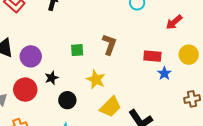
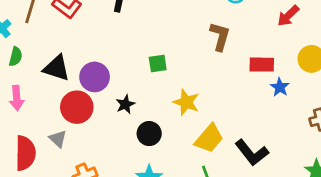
brown L-shape: (109, 44) -> (220, 36), moved
red circle: (25, 90) -> (77, 107), moved

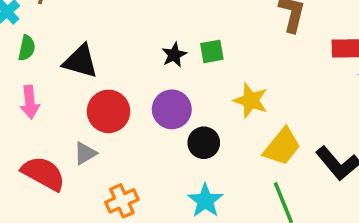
purple circle: (95, 77) -> (172, 109), moved
black star: (125, 104) -> (174, 55), moved
gray triangle: (58, 139) -> (85, 153), turned 48
red semicircle: (25, 153) -> (43, 173), turned -60

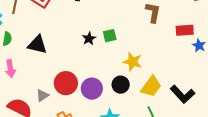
purple circle: (172, 109) -> (92, 89), moved
red circle: (109, 111) -> (66, 83), moved
black circle: (204, 143) -> (121, 85), moved

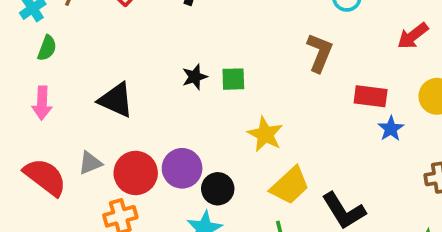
black triangle: (37, 45) -> (116, 100), moved
red circle: (66, 83) -> (136, 173), moved
black circle: (121, 85) -> (218, 189), moved

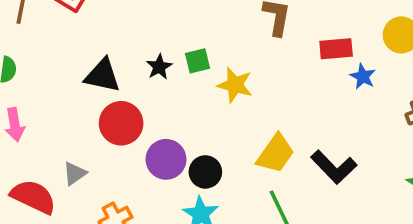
black triangle: (116, 100) -> (103, 76), moved
yellow star: (265, 134) -> (235, 85), moved
red circle: (136, 173) -> (121, 123), moved

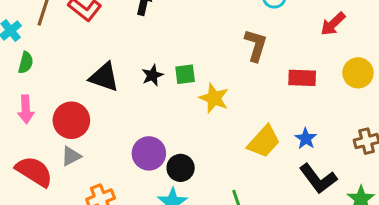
blue star: (363, 76) -> (306, 139), moved
red circle: (121, 123) -> (71, 120), moved
yellow trapezoid: (276, 154) -> (264, 142), moved
black L-shape: (334, 167) -> (318, 179), moved

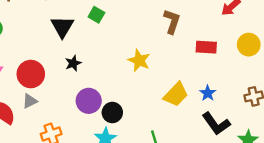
green square: (185, 74) -> (96, 15), moved, turned 35
black star: (152, 75) -> (73, 63), moved
black triangle: (104, 77) -> (62, 27), moved, turned 40

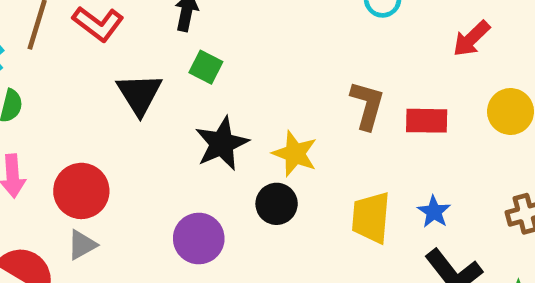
brown L-shape: (172, 21) -> (367, 105), moved
black star: (73, 63) -> (222, 144), moved, size x1.6
yellow trapezoid: (176, 94) -> (371, 217), turned 144
black circle: (112, 112) -> (277, 204), moved

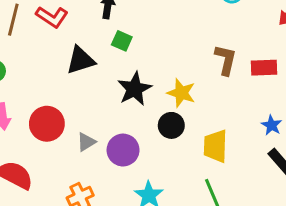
black triangle: (139, 94) -> (81, 60), turned 48
yellow trapezoid: (371, 217) -> (215, 146), moved
gray triangle: (82, 245) -> (86, 142), moved

